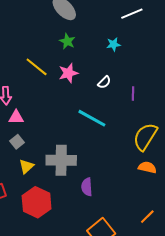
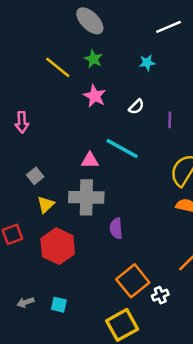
yellow line: (37, 67) -> (58, 67), moved
pink star: (68, 73) -> (95, 96), turned -30
pink triangle: (16, 117) -> (90, 160), moved

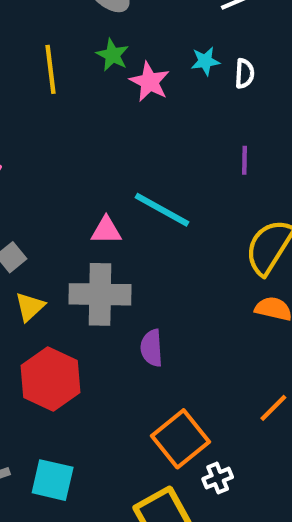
yellow line: (58, 67) -> (50, 69), turned 44
pink star: (95, 96) -> (150, 82), moved
white semicircle: (136, 107) -> (244, 74), moved, turned -42
white cross: (160, 295) -> (218, 478), moved
cyan square: (59, 305) -> (53, 480), size x1.5

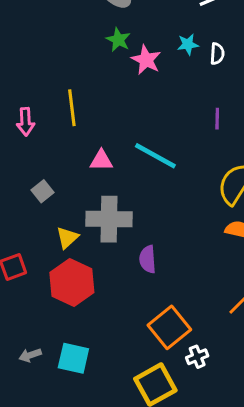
yellow line: (50, 69) -> (72, 108), moved
pink triangle: (106, 230) -> (101, 160), moved
yellow triangle: (30, 307) -> (67, 238), moved

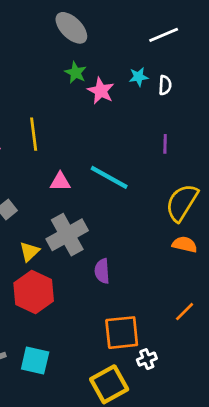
gray cross: (109, 219) -> (67, 235), turned -30
orange square: (169, 327) -> (122, 333), turned 33

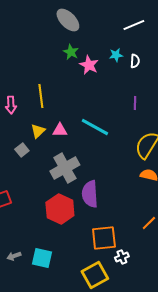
yellow triangle: (29, 251) -> (38, 131), moved
purple semicircle: (102, 271) -> (90, 194), size x1.5
red hexagon: (34, 292) -> (60, 209), moved

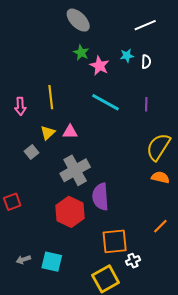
cyan line: (95, 127) -> (106, 102), moved

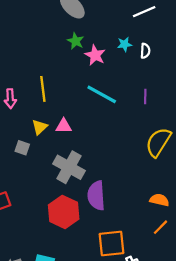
gray square: (31, 152) -> (22, 148), turned -32
gray cross: (75, 170) -> (69, 167), turned -32
orange semicircle: (160, 177) -> (159, 200), moved

